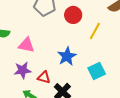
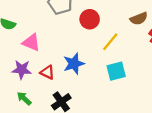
cyan square: (97, 71) -> (116, 71), moved
red triangle: (44, 77) -> (47, 72), moved

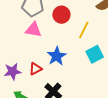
pink triangle: (31, 42) -> (34, 30), moved
red triangle: (47, 72) -> (35, 69), turned -40

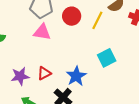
yellow line: (84, 30) -> (97, 20), moved
blue star: (57, 56) -> (76, 76), moved

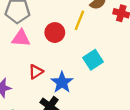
red circle: (72, 16) -> (55, 33), moved
red triangle: (44, 73) -> (36, 72), moved

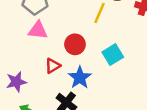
red circle: (55, 33) -> (75, 44), moved

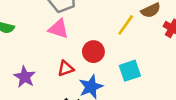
purple star: (16, 82) -> (25, 77), turned 30

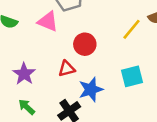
pink triangle: (58, 29) -> (48, 21), moved
red circle: (93, 52) -> (85, 44), moved

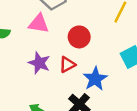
purple star: (24, 74) -> (39, 63), moved

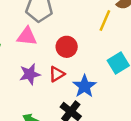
purple star: (39, 63) -> (30, 74), turned -30

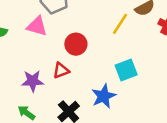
purple star: (30, 74) -> (33, 81), moved
blue star: (84, 86) -> (104, 96), moved

